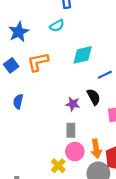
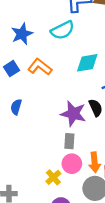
cyan semicircle: (57, 26) -> (63, 30), size x1.5
orange L-shape: (38, 62) -> (40, 67), turned 45
purple star: (73, 104) -> (73, 114), size x1.6

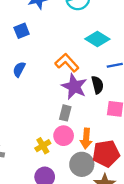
cyan diamond: (87, 63) -> (97, 39), turned 30
orange L-shape: (40, 67) -> (67, 63), moved

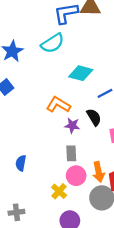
blue semicircle: (19, 69) -> (21, 163), moved
purple star: (74, 87) -> (72, 125), size x0.6

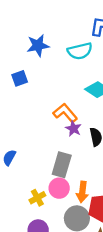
purple star: (72, 125) -> (73, 129), moved
gray rectangle: (71, 153) -> (62, 165), size x1.5

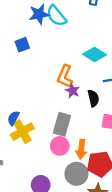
cyan semicircle: (80, 51) -> (56, 16), moved, turned 65
orange L-shape: (65, 113) -> (65, 76), turned -115
yellow cross: (37, 198) -> (22, 132), moved, size x1.5

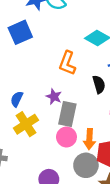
blue square: (22, 45) -> (20, 32), size x1.5
purple star: (73, 91) -> (54, 97), moved
blue semicircle: (13, 118) -> (17, 99), moved

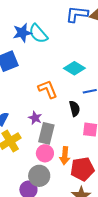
orange L-shape: (67, 63) -> (48, 89), turned 135
gray circle: (86, 165) -> (39, 176), moved

